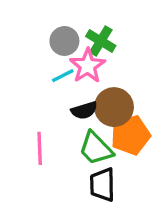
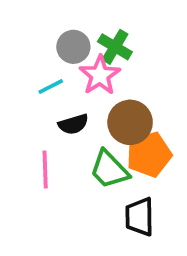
cyan line: (63, 76) -> (51, 86), moved
black semicircle: (84, 110) -> (73, 124), moved
black trapezoid: (102, 185) -> (139, 217), moved

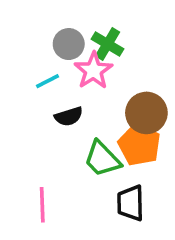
brown circle: (130, 122) -> (146, 113), moved
orange pentagon: (149, 154) -> (139, 145), turned -30
pink line: (45, 170) -> (42, 205), moved

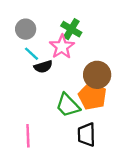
gray circle: (69, 44) -> (26, 29), moved
cyan line: (47, 81) -> (31, 54), turned 70
black semicircle: (69, 116) -> (43, 67), moved

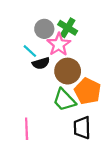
gray circle: (26, 29) -> (44, 29), moved
brown circle: (97, 75) -> (68, 71), moved

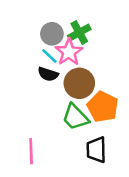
green cross: (68, 28) -> (79, 32), turned 30
cyan line: (30, 51) -> (49, 56), moved
black semicircle: (41, 63) -> (48, 74), turned 35

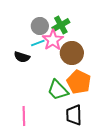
cyan line: (49, 56) -> (38, 43), turned -64
black semicircle: (48, 74) -> (22, 57), moved
brown circle: (79, 83) -> (72, 53), moved

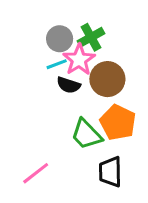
black semicircle: (22, 57) -> (69, 85), moved
pink line: (24, 116) -> (36, 173), turned 54

